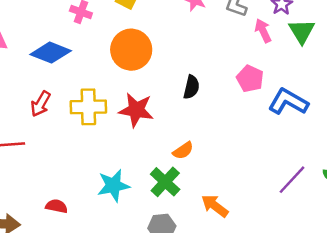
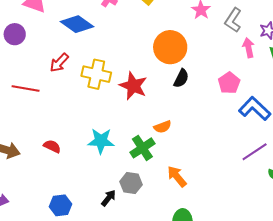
orange circle: (131, 50) -> (170, 47), moved
purple line: (292, 180) -> (255, 152), moved

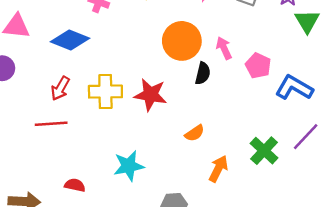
pink arrow: (249, 48) -> (224, 48), moved
red line: (26, 88) -> (51, 124), moved
green cross: (142, 148) -> (264, 151), moved
orange arrow: (177, 176) -> (218, 169), moved, turned 80

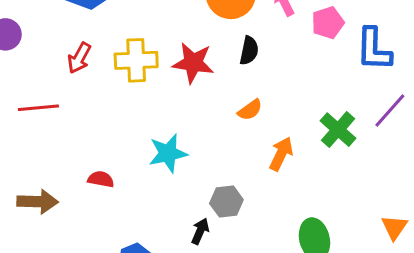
pink pentagon: (258, 66) -> (328, 23), turned 30
black semicircle: (203, 73) -> (249, 51), moved
blue L-shape: (294, 88) -> (374, 49), turned -117
red line: (51, 124) -> (38, 108), moved

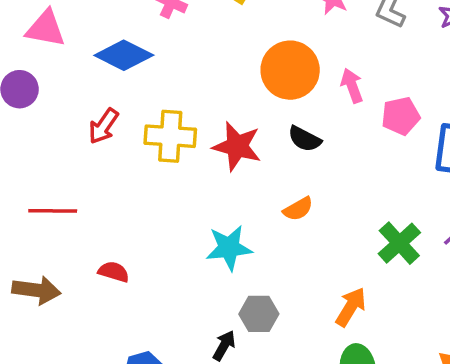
black semicircle: (249, 51) -> (305, 139), turned 100
red line: (38, 108) -> (53, 211), moved
cyan star: (168, 153) -> (229, 248), moved
orange arrow: (281, 154) -> (351, 307), moved

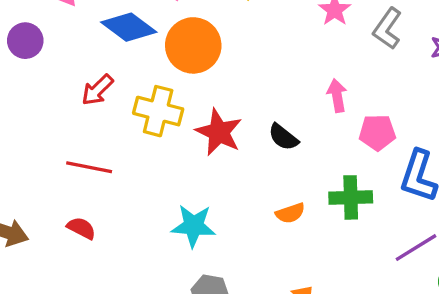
orange circle: (290, 70) -> (193, 45), moved
orange semicircle: (298, 209) -> (290, 213), moved
red line: (53, 211) -> (89, 167), moved
green cross: (399, 243) -> (351, 197), moved, turned 30

